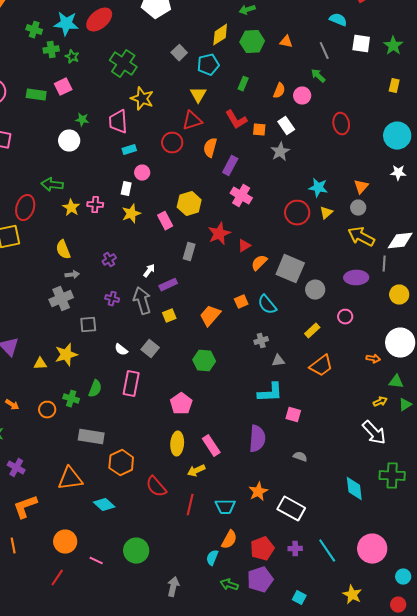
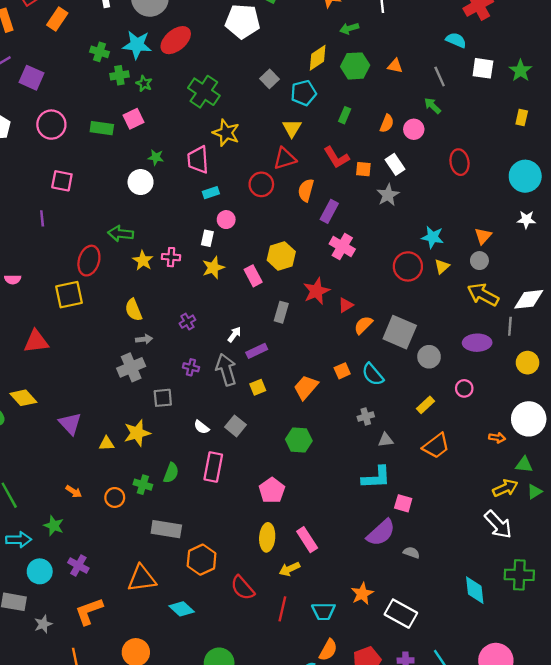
yellow arrow: (380, 402) -> (505, 488), size x1.5
purple semicircle: (257, 439) -> (381, 533), moved, turned 44

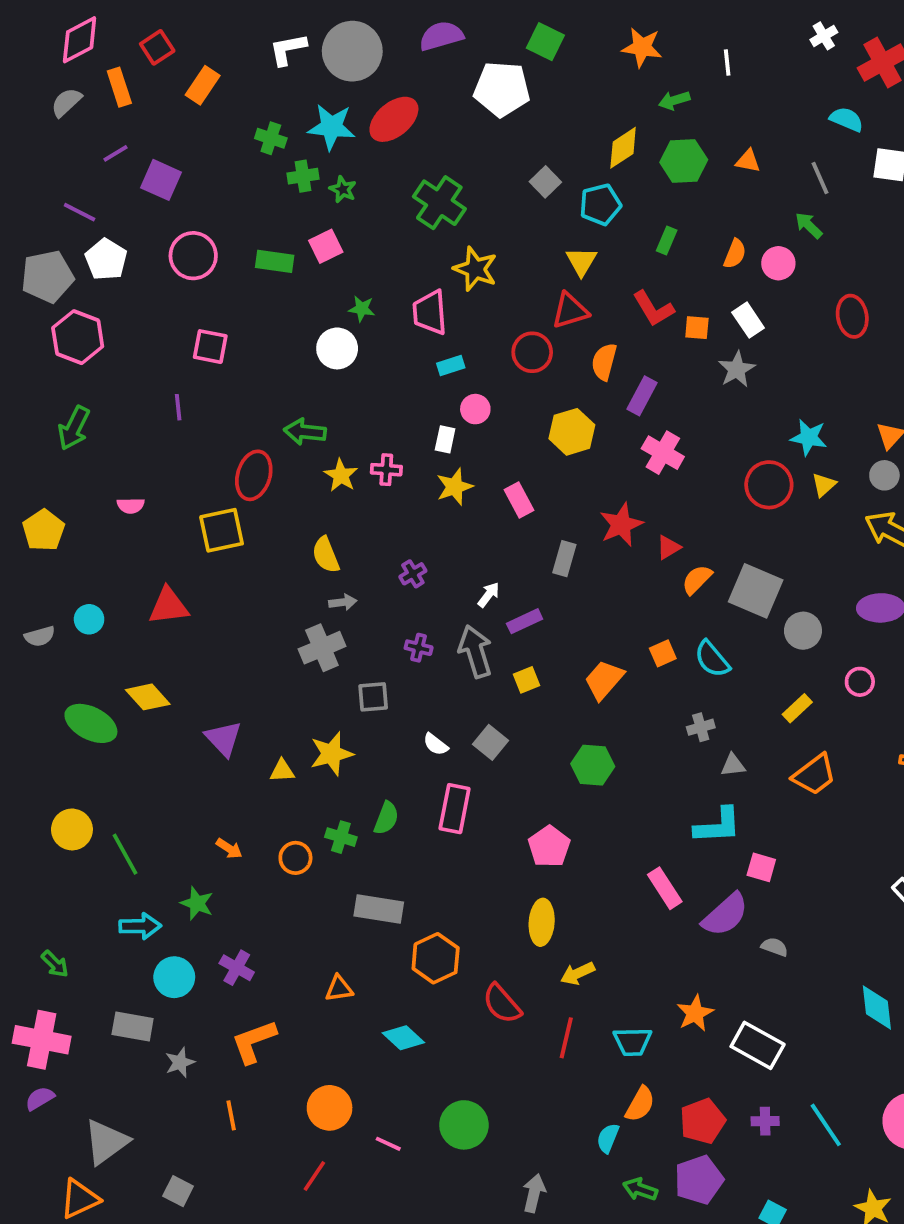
yellow hexagon: (281, 256) -> (572, 432), moved
pink rectangle: (307, 540) -> (665, 888), moved
orange triangle: (142, 578) -> (339, 989), size x0.6

